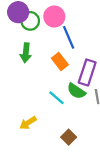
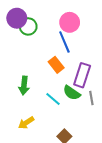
pink circle: (54, 17) -> (70, 22), moved
green arrow: (26, 53) -> (24, 86), moved

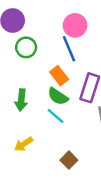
green circle: (28, 26) -> (26, 47), moved
green semicircle: (72, 93) -> (58, 96), moved

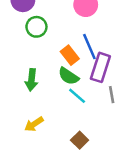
blue line: (69, 49) -> (89, 47), moved
cyan line: (55, 116) -> (77, 96), moved

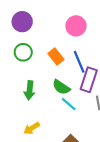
green circle: (36, 27) -> (23, 52), moved
orange rectangle: (70, 55) -> (56, 57), moved

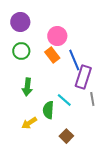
pink circle: (76, 26) -> (57, 36), moved
green semicircle: (61, 87) -> (48, 110), moved, turned 60

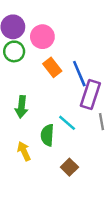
pink circle: (57, 36) -> (42, 37), moved
green circle: (21, 51) -> (14, 51), moved
yellow arrow: (29, 123) -> (24, 151), turned 98

